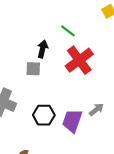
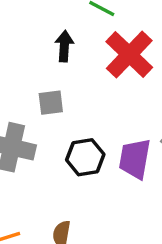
gray square: (33, 69) -> (51, 103), moved

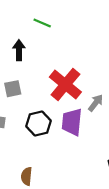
red cross: (129, 54) -> (65, 85), moved

